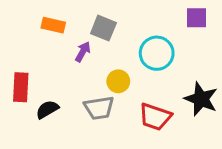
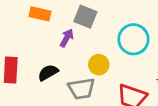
black semicircle: (47, 109) -> (48, 73), moved

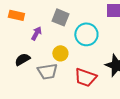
gray square: (85, 17) -> (60, 17), moved

